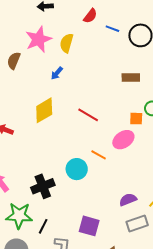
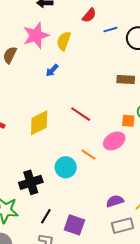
blue line: (112, 29) -> (110, 30), turned -40
yellow diamond: (44, 110) -> (39, 123), moved
black line: (43, 226) -> (46, 216), moved

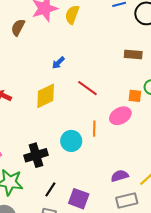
blue arrow: (52, 70) -> (58, 63), moved
orange line: (88, 155) -> (94, 129), turned 56

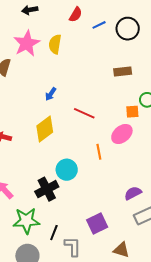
cyan circle: (71, 141) -> (67, 170), moved
black line: (50, 189) -> (54, 233), moved
purple square: (79, 199) -> (97, 223), turned -35

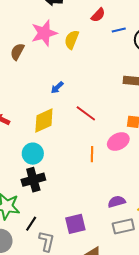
cyan circle: (67, 170) -> (33, 154), moved

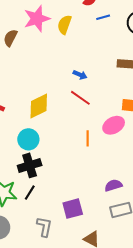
blue line: (119, 30) -> (103, 17), moved
blue arrow: (57, 88) -> (80, 75), moved, turned -112
black line: (31, 224) -> (30, 193), moved

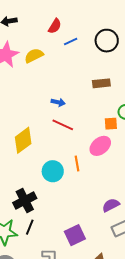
yellow semicircle: (64, 25) -> (34, 56), turned 54
cyan circle: (28, 139) -> (53, 171), moved

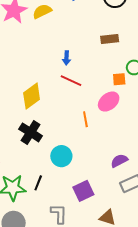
blue arrow: (58, 102) -> (66, 58), turned 80
cyan circle: (53, 171) -> (61, 156), moved
black cross: (25, 200) -> (31, 132), moved, turned -30

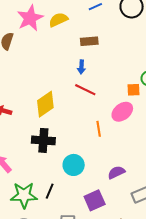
brown rectangle: (110, 39) -> (89, 41), moved
black cross: (31, 132) -> (43, 140), turned -30
purple semicircle: (119, 161) -> (116, 172), moved

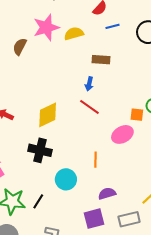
orange line: (99, 129) -> (95, 160), moved
purple square: (95, 200) -> (94, 219), moved

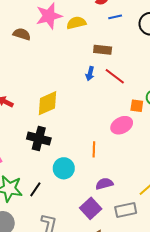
brown semicircle: (20, 47) -> (22, 34), turned 78
red line: (89, 107) -> (115, 76), moved
purple square: (94, 219) -> (91, 208), turned -30

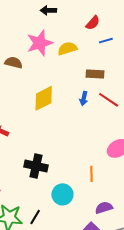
yellow diamond: (48, 103) -> (44, 98), moved

